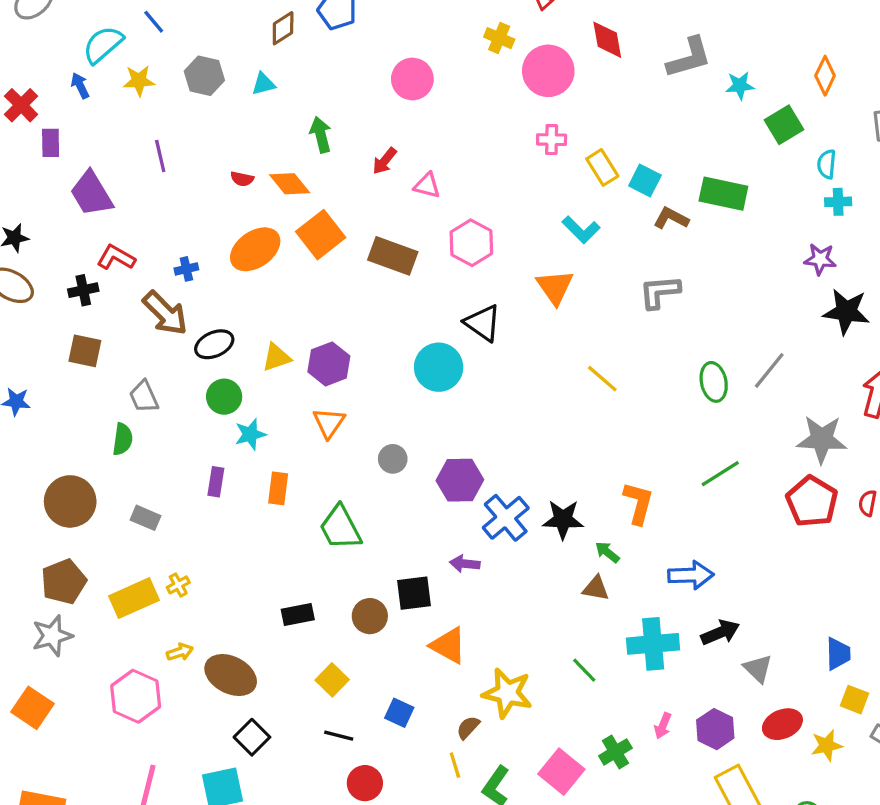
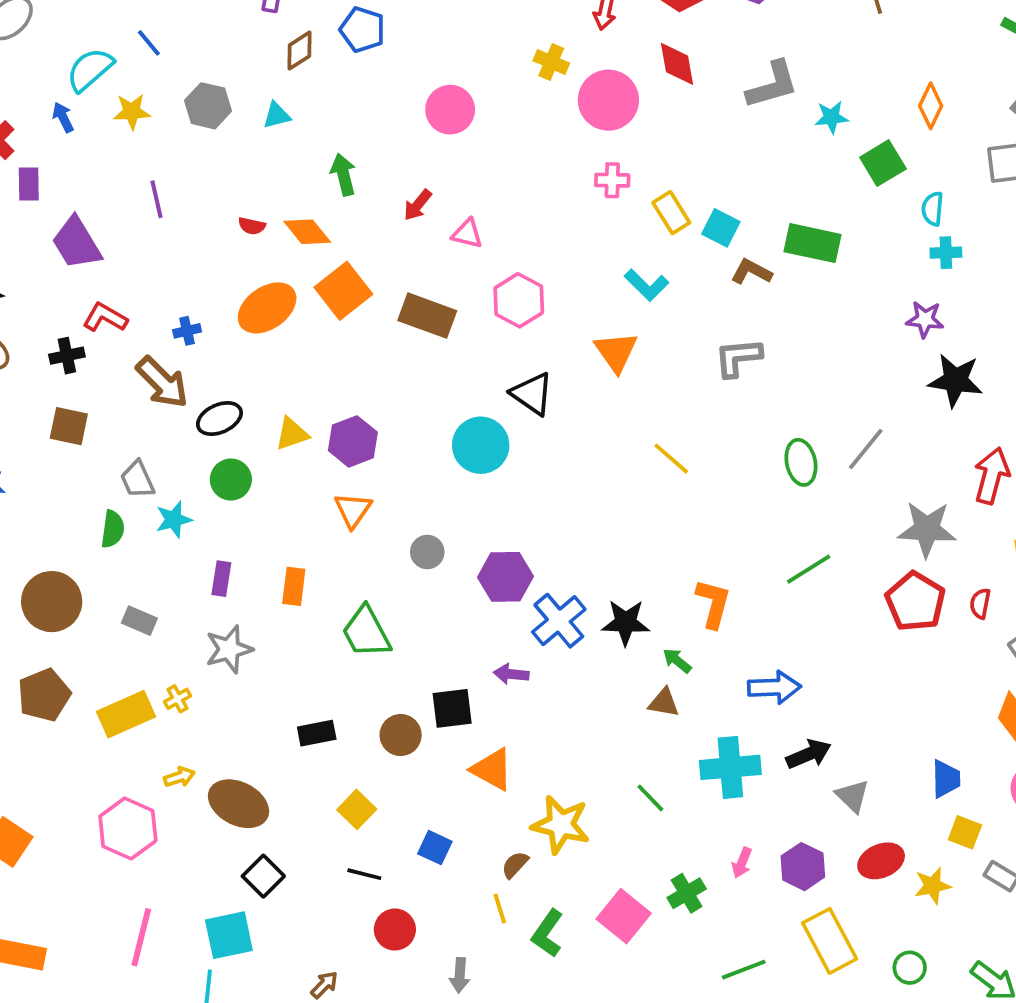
cyan star: (250, 434) -> (174, 520), moved
gray star: (52, 636) -> (229, 649), moved

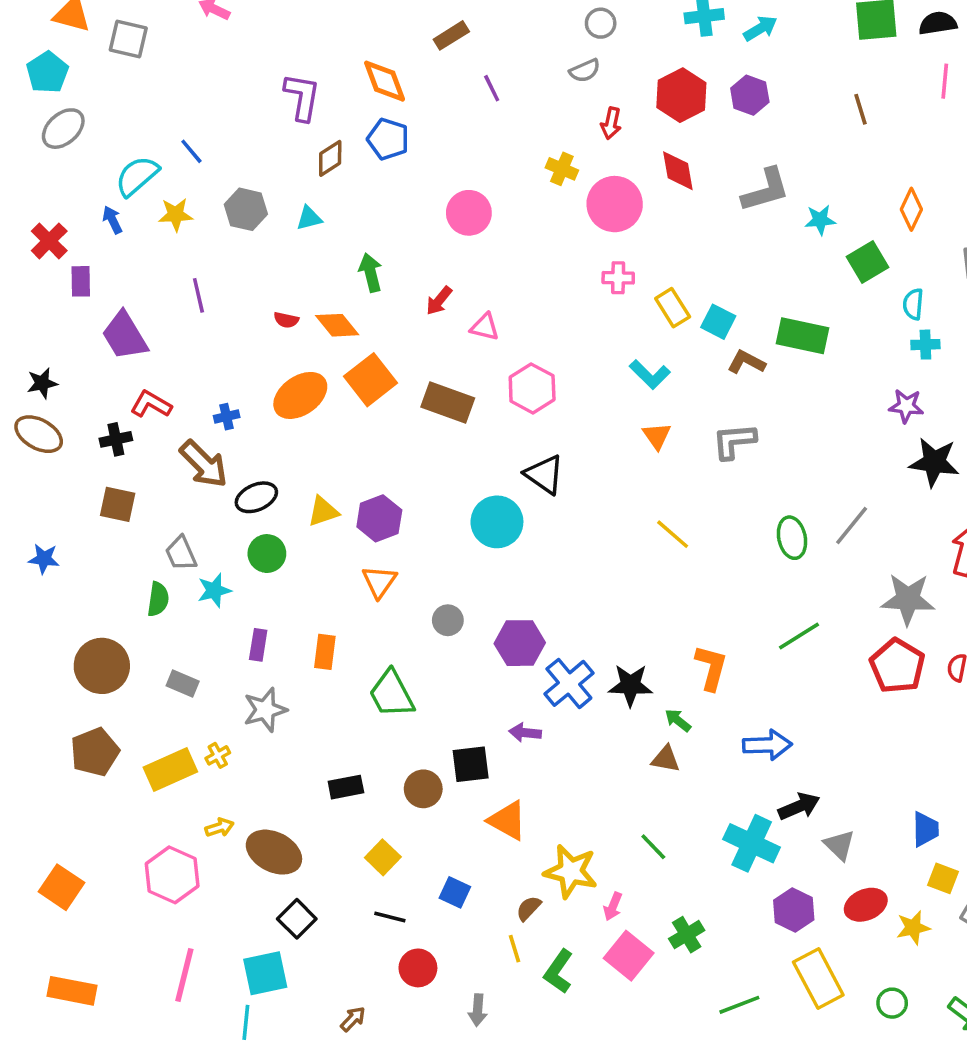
orange triangle: (616, 352) -> (657, 436), moved, size x0.7
cyan cross: (730, 767) -> (752, 843), moved, turned 30
pink arrow: (742, 863) -> (613, 906), moved

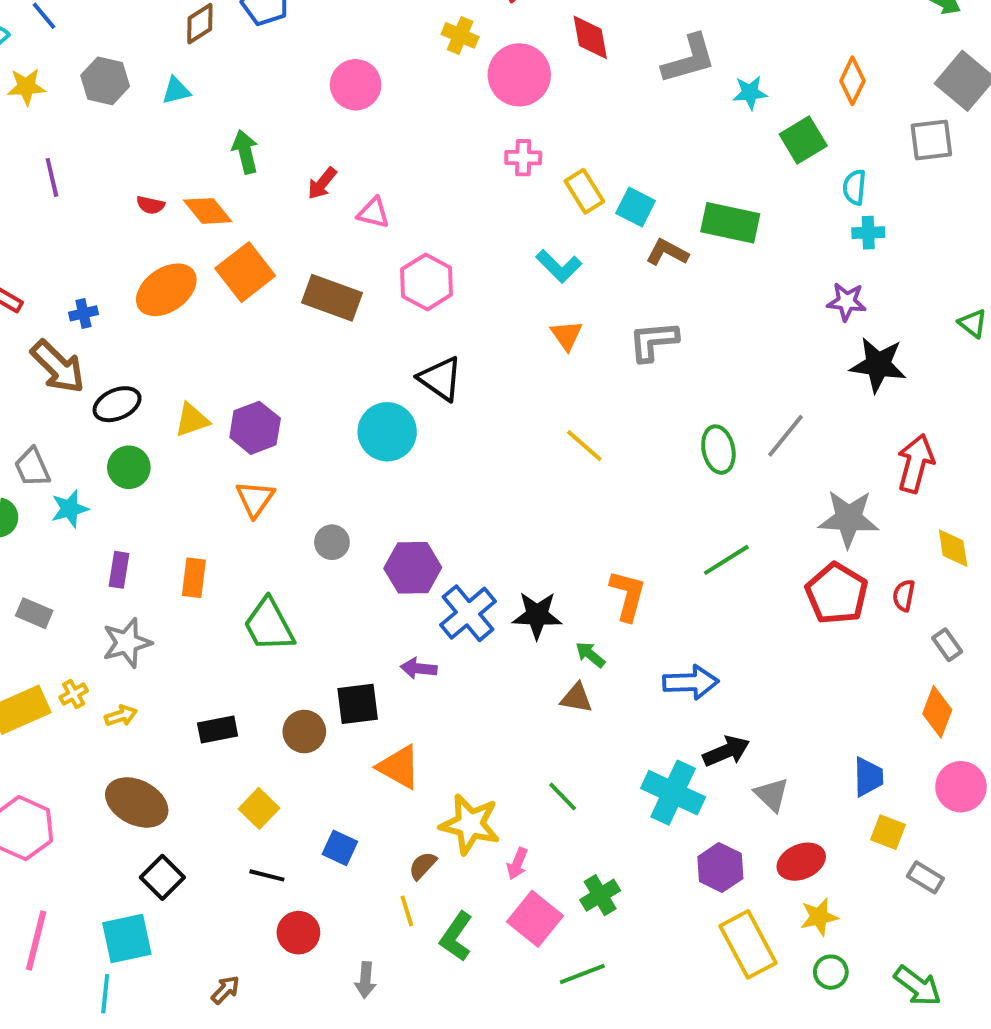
yellow arrow: (220, 827) -> (121, 716), moved
yellow star: (913, 928) -> (819, 917), moved
green line: (739, 1005) -> (582, 974), moved

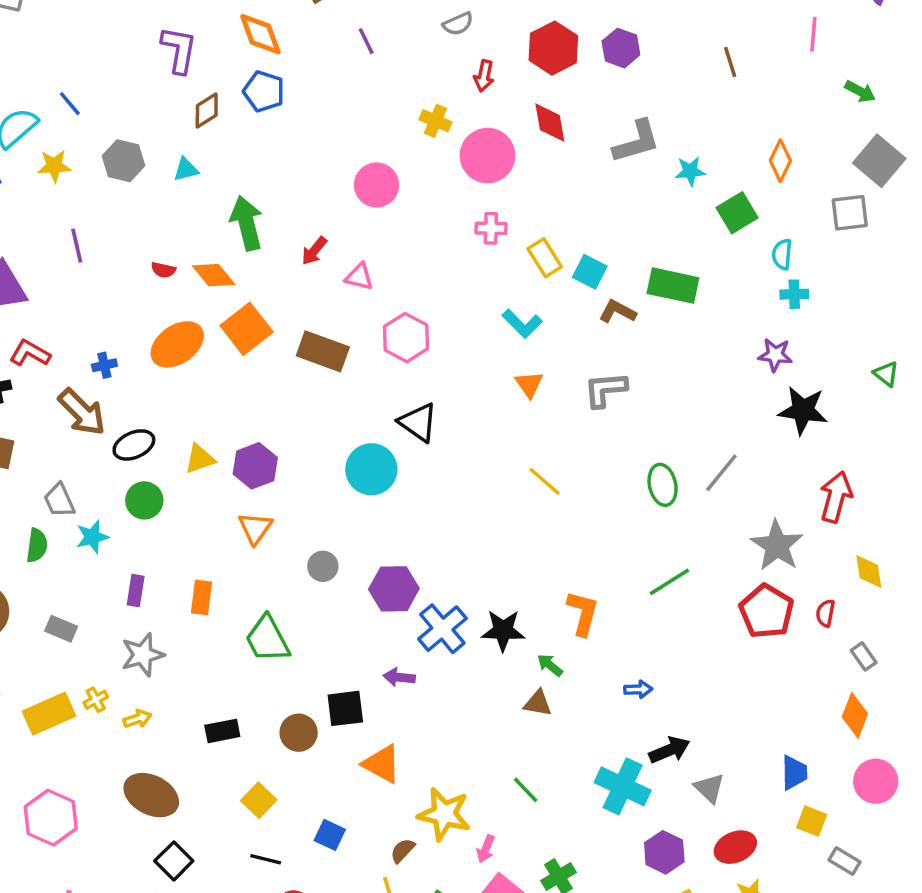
pink circle: (356, 85) -> (377, 185), moved
green arrow: (245, 152) -> (247, 223), size x1.4
gray star: (849, 519) -> (777, 546), turned 30
blue arrow: (691, 682) -> (638, 689), size x0.6

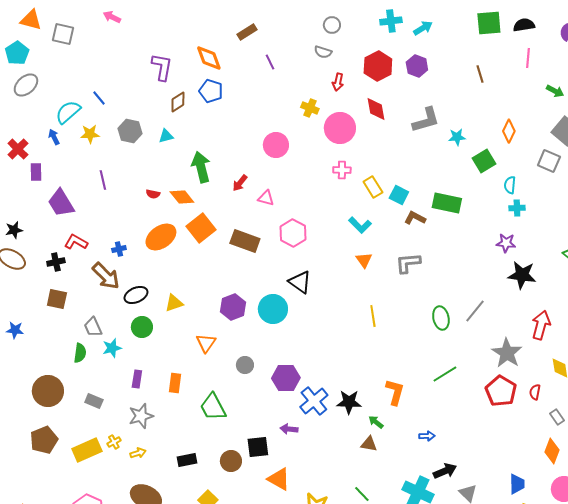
gray semicircle: (458, 24) -> (323, 52), turned 42
gray square: (850, 213) -> (549, 161), turned 30
purple hexagon: (255, 466) -> (233, 307), moved
yellow line: (545, 481) -> (373, 316), turned 40

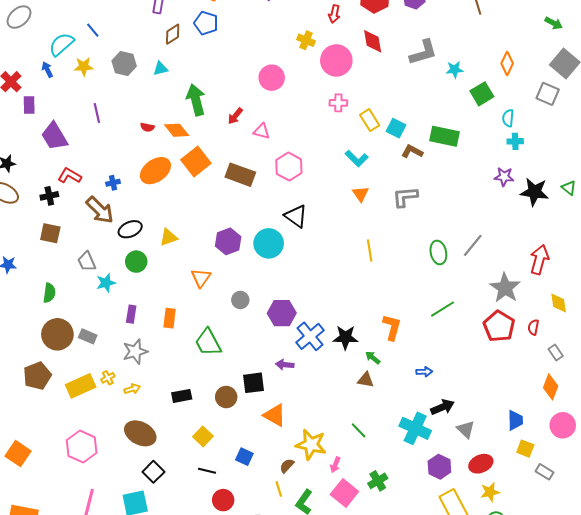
black star: (522, 275) -> (534, 192), moved
green semicircle: (80, 353) -> (49, 293), moved
brown circle: (48, 391) -> (57, 334), moved

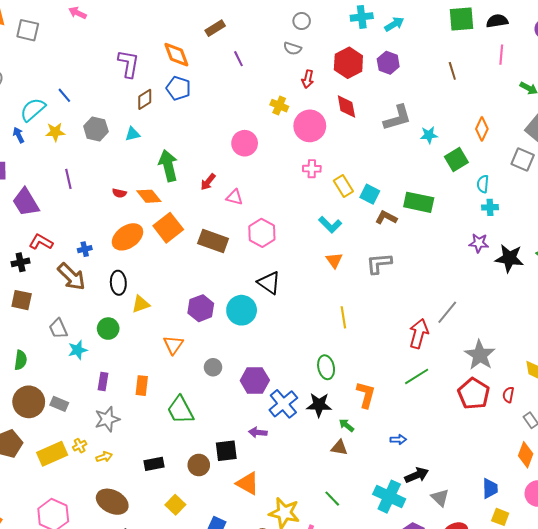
black ellipse: (130, 229) -> (118, 283), moved, turned -70
green ellipse: (438, 252) -> (326, 367), moved
red arrow: (539, 260) -> (419, 334), moved

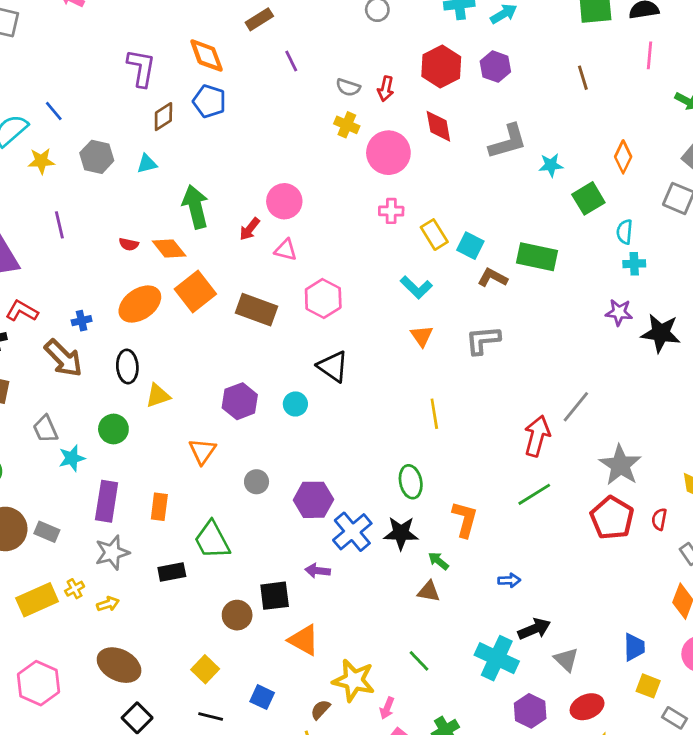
gray semicircle: (292, 49) -> (348, 87), moved
pink circle: (245, 143) -> (284, 201), moved
cyan circle: (242, 310) -> (295, 404), size x0.6
purple rectangle: (103, 381) -> (107, 501), size x1.6
black rectangle: (154, 464) -> (172, 572), moved

